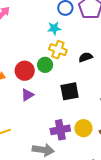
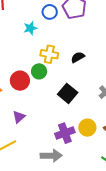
cyan star: (54, 28) -> (30, 28), moved
black square: (70, 91) -> (68, 93), turned -30
purple triangle: (27, 95) -> (19, 117), moved

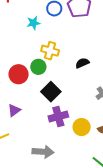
black semicircle: (78, 57) -> (82, 63), moved
black square: (68, 93) -> (51, 92), moved
purple cross: (65, 133) -> (58, 116), moved

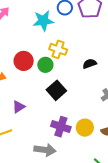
cyan star: (34, 23) -> (43, 21), size x1.5
red circle: (19, 74) -> (24, 61), moved
purple cross: (58, 116) -> (61, 127), moved, turned 30

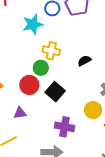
red circle: (24, 61) -> (29, 85), moved
purple triangle: (19, 107) -> (20, 113), turned 32
yellow circle: (85, 128) -> (93, 110), moved

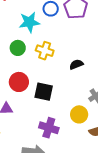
green circle: (41, 68) -> (18, 48), moved
black square: (55, 92) -> (44, 92), turned -36

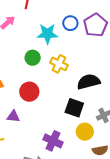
black semicircle: (76, 64) -> (89, 82), size x1.6
black square: (44, 92) -> (74, 108), moved

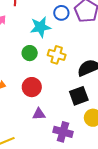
black square: (74, 108) -> (79, 96), turned -30
purple triangle: (13, 116) -> (39, 114), moved

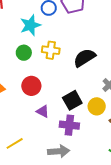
black square: (79, 96) -> (72, 100), moved
purple triangle: (39, 114) -> (43, 111), turned 40

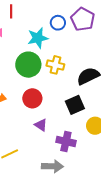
green circle: (24, 53) -> (28, 65), size x1.6
black square: (72, 100) -> (75, 105), moved

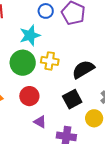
blue circle: (58, 23) -> (46, 11), moved

